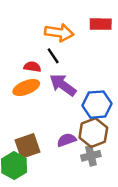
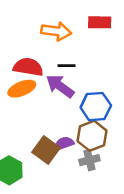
black line: (53, 56) -> (66, 66), moved, turned -56
red semicircle: (32, 67) -> (28, 67), size x1.6
brown square: (27, 146) -> (46, 150), moved, turned -35

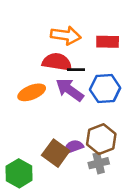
red rectangle: (100, 22) -> (108, 42), moved
red semicircle: (28, 67) -> (57, 62), moved
blue hexagon: (96, 107) -> (105, 89), moved

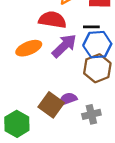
black line: (76, 70) -> (91, 27), moved
purple arrow: (70, 90) -> (64, 46), turned 100
brown hexagon: (101, 139) -> (97, 68), moved

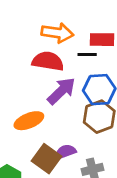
black line: (91, 27) -> (87, 54), moved
orange ellipse: (29, 48) -> (29, 121), moved

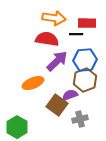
purple semicircle: (65, 152) -> (70, 95), moved
brown square: (46, 159) -> (57, 105), moved

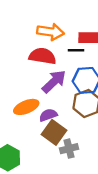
purple semicircle: (70, 95) -> (48, 115), moved
gray cross: (80, 119) -> (69, 149), moved

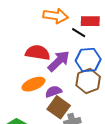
black line: (76, 50) -> (79, 33), turned 32
red semicircle: (42, 56) -> (38, 53), moved

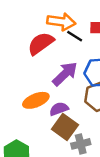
black line: (79, 33) -> (75, 36), moved
red semicircle: (38, 53) -> (41, 43), moved, turned -45

